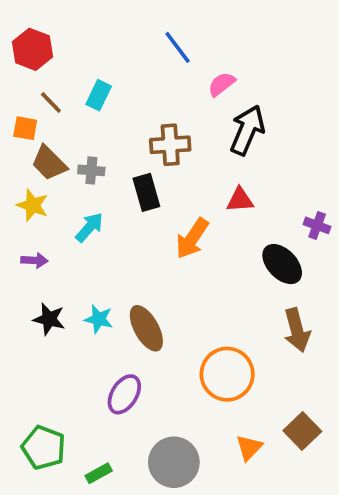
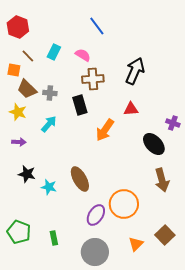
pink semicircle: (222, 84) -> (83, 55), moved, turned 70
cyan star: (99, 319) -> (49, 187), moved
purple ellipse: (124, 394) -> (96, 215), moved
green pentagon: (44, 448) -> (19, 232), moved
green rectangle: (99, 473) -> (54, 238), moved, turned -72

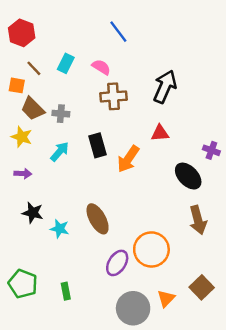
black rectangle: (80, 105) -> (98, 145), moved
gray circle: (95, 252) -> (133, 308), moved

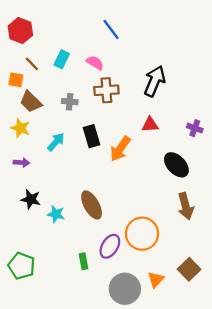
gray cross: (61, 114) -> (70, 102), moved
purple cross: (211, 150) -> (195, 128), moved
green rectangle: (66, 291) -> (83, 261), moved

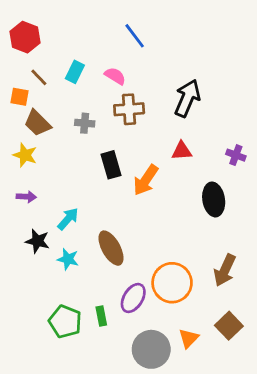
cyan arrow: (56, 142) -> (68, 219), moved
black ellipse: (176, 165) -> (214, 199), turned 35
brown arrow: (186, 206) -> (225, 270), moved, turned 40
green pentagon: (22, 266) -> (65, 322), moved

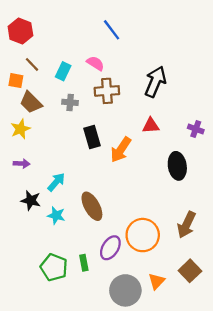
cyan rectangle: (75, 72) -> (63, 71), moved
yellow star: (25, 155) -> (20, 129), turned 30

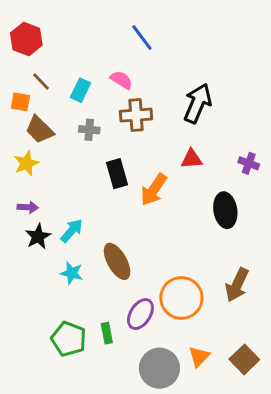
black star: (31, 200) -> (38, 237), moved, turned 30
brown square: (190, 271) -> (244, 359), moved

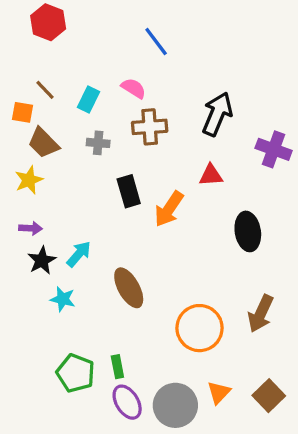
red hexagon: (26, 39) -> (48, 22), moved
purple cross: (249, 163) -> (274, 149), moved, size x1.5
cyan star: (72, 273) -> (63, 299), moved
purple ellipse: (140, 314) -> (127, 402), moved, turned -64

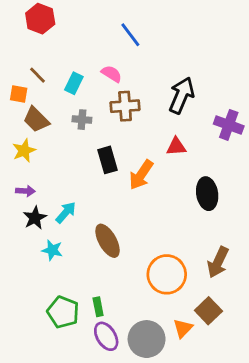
brown square: (269, 396) -> (208, 311), moved

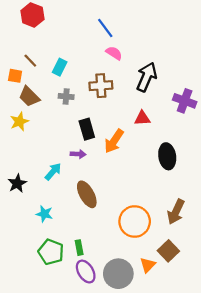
pink semicircle: (112, 74) -> (114, 53), moved
purple arrow: (25, 191) -> (78, 154), moved
black star: (35, 218) -> (17, 183), moved
cyan star: (52, 250) -> (44, 214), moved

